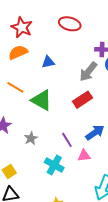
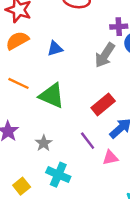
red rectangle: (83, 100) -> (103, 104), moved
cyan cross: (54, 165) -> (58, 175), moved

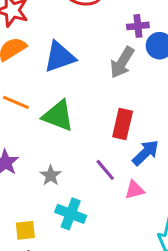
blue triangle: (55, 49) -> (60, 57), size x1.6
red rectangle: (103, 104) -> (123, 124), turned -35
yellow square: (22, 186) -> (25, 230), turned 35

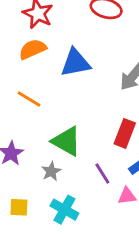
green triangle: (58, 116) -> (66, 141), moved
yellow square: (25, 230) -> (19, 207), moved

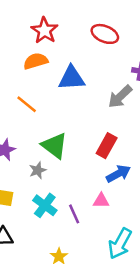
purple line: (102, 174) -> (74, 214), moved

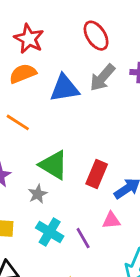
red ellipse: (105, 34) -> (96, 36), turned 40
gray arrow: (120, 97) -> (102, 78), moved
red rectangle: (107, 146) -> (97, 174), moved

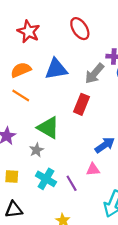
orange semicircle: (23, 74) -> (21, 70), moved
gray arrow: (102, 78) -> (95, 73), moved
red rectangle: (97, 174) -> (82, 104), moved

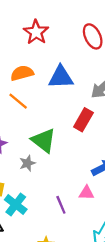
cyan cross: (46, 179) -> (16, 204), moved

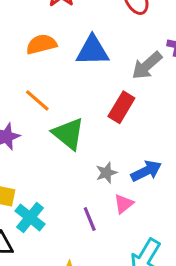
orange line: (18, 101) -> (37, 100), moved
gray star: (27, 163) -> (106, 173), moved
pink triangle: (86, 193) -> (124, 204), turned -42

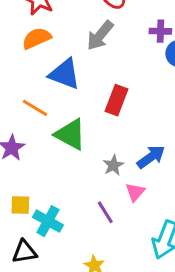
orange semicircle: (41, 44) -> (37, 38), moved
blue triangle: (92, 51) -> (65, 74), moved, turned 32
gray arrow: (147, 66) -> (100, 35), moved

